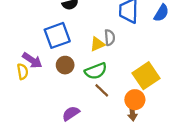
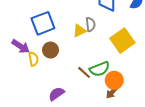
green semicircle: (96, 71) -> (100, 69), moved
yellow semicircle: (23, 72) -> (33, 59), moved
yellow square: (146, 76) -> (122, 41), moved
brown arrow: (132, 113) -> (112, 92), turned 48

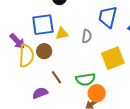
yellow triangle: (79, 31) -> (62, 34), moved
yellow semicircle: (33, 59) -> (26, 56), size x1.6
brown line: (84, 72) -> (57, 77), moved

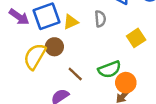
purple arrow: (17, 41) -> (19, 17), moved
yellow semicircle: (26, 56) -> (35, 56), turned -140
yellow square: (113, 58) -> (136, 38), size x0.7

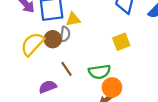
gray semicircle: (100, 19) -> (65, 34), moved
yellow square: (136, 38) -> (121, 42), moved

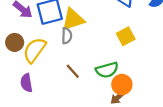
yellow triangle: (73, 19) -> (73, 19), size x1.5
brown circle: (53, 39) -> (15, 42), moved
purple semicircle: (48, 87) -> (26, 83), moved, turned -72

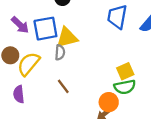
yellow square: (126, 36) -> (125, 71), moved
green semicircle: (107, 70) -> (125, 87), moved

